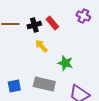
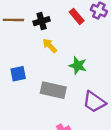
red rectangle: (52, 23) -> (77, 16), moved
blue square: (14, 86) -> (18, 74), moved

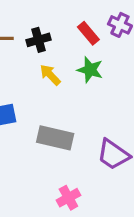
green star: (78, 66) -> (90, 70), moved

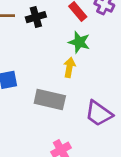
yellow arrow: (50, 75) -> (69, 67), moved, turned 54

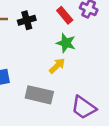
yellow arrow: (69, 67) -> (57, 66), turned 36

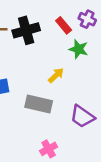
black cross: (27, 20) -> (26, 30), size x1.5
green star: (66, 43) -> (78, 49), moved

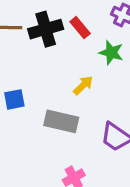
red rectangle: (64, 25) -> (80, 28), moved

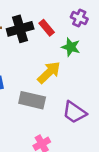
yellow arrow: (83, 85) -> (49, 72), size x1.5

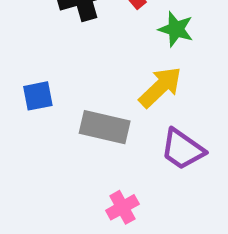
yellow arrow: (49, 72) -> (160, 87), moved

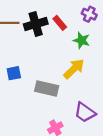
purple trapezoid: (183, 149) -> (85, 112), moved

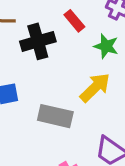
black cross: (36, 24) -> (38, 41), moved

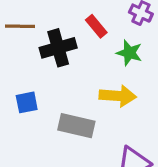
yellow arrow: (95, 87) -> (118, 96), turned 48

